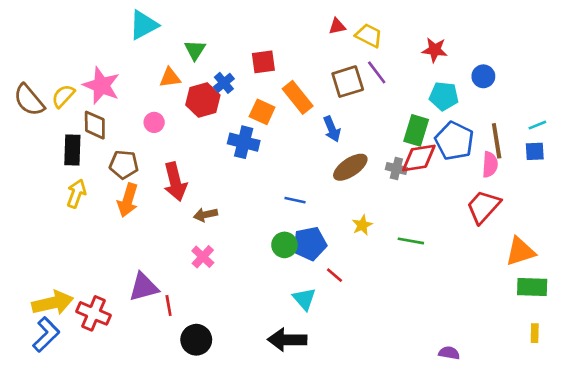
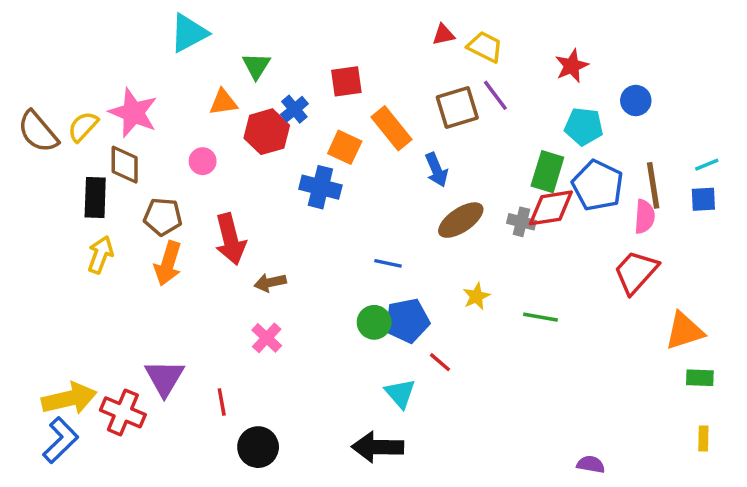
red star: (435, 50) -> (572, 66), turned -30
purple triangle: (144, 287) -> (164, 378), moved, turned -44
green rectangle: (532, 287) -> (700, 378), size x0.7

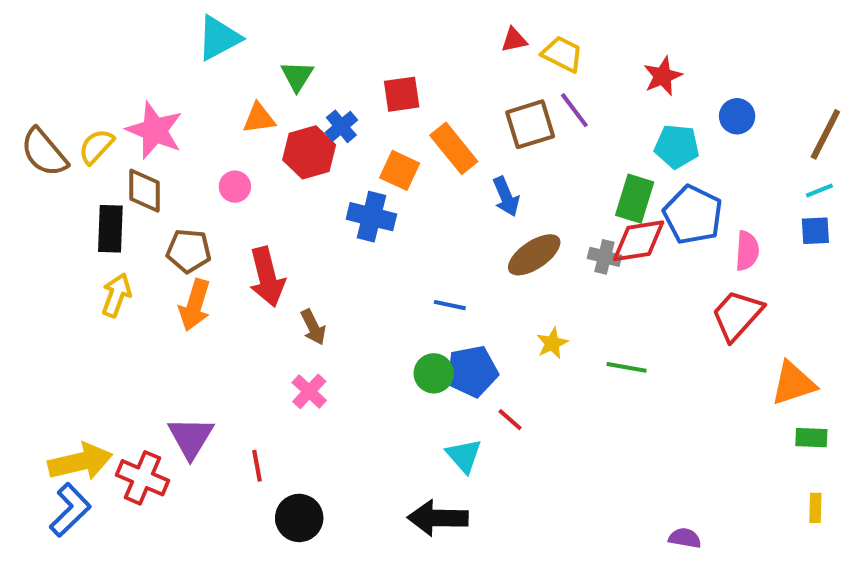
brown line: (653, 185) -> (825, 134), moved, turned 36
brown arrow: (270, 282) -> (313, 327), turned -104

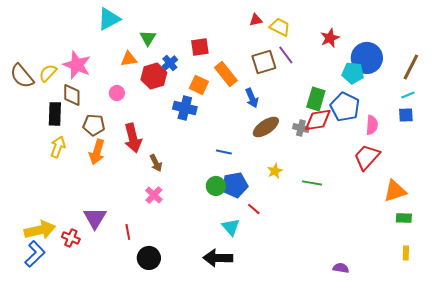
blue circle: (737, 116) -> (367, 58), size x1.8
cyan pentagon: (677, 146) -> (353, 73), moved
red cross: (142, 478) -> (71, 238), size x0.7

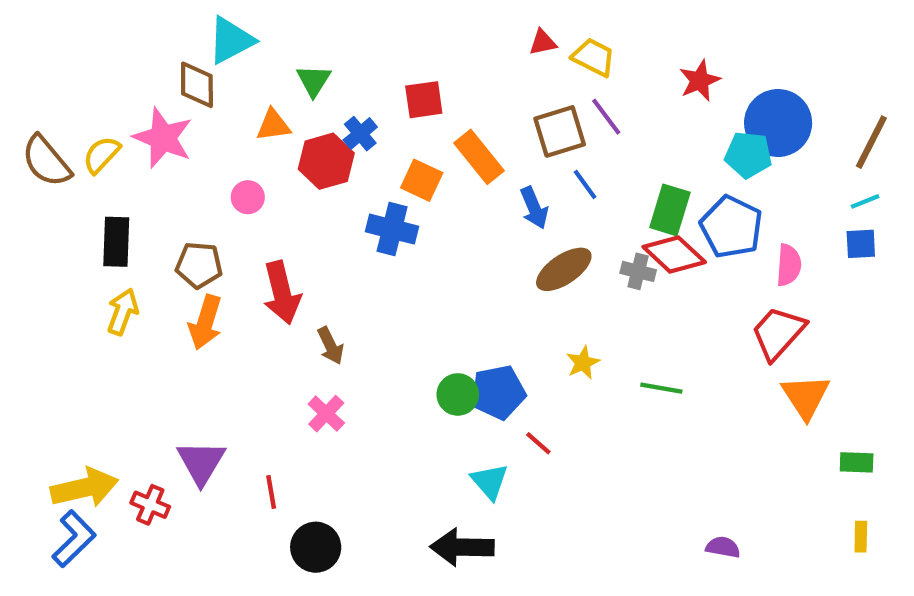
brown diamond: (72, 95) -> (197, 85), moved
red diamond: (318, 120) -> (674, 254), turned 52
blue line: (224, 152) -> (585, 184), moved, turned 42
orange triangle: (395, 191) -> (806, 397), moved, turned -45
purple semicircle: (341, 268) -> (723, 547), moved

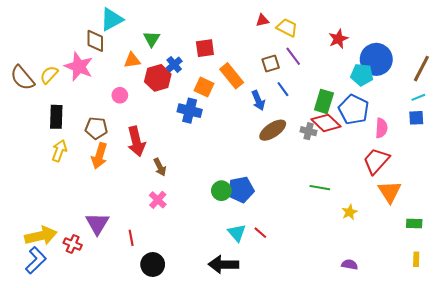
brown square: (560, 131) -> (271, 63), size x0.7
yellow star: (583, 363) -> (350, 212), moved
red line: (538, 443) -> (260, 233), moved

